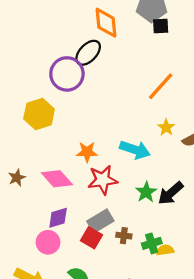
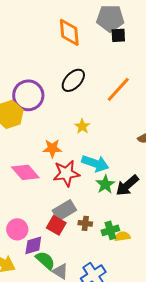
black ellipse: (88, 53) -> (73, 80), moved
purple circle: (67, 74) -> (28, 95), moved
yellow star: (166, 127) -> (82, 126), moved
cyan arrow: (135, 150) -> (95, 163), moved
purple diamond: (58, 218) -> (33, 245), moved

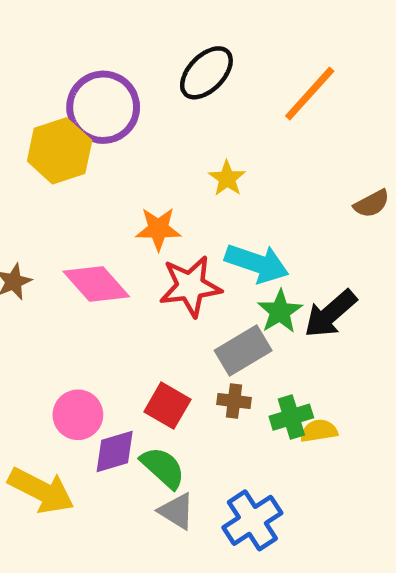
gray rectangle: (64, 210) -> (243, 351), moved
green semicircle: (45, 260) -> (163, 468), moved

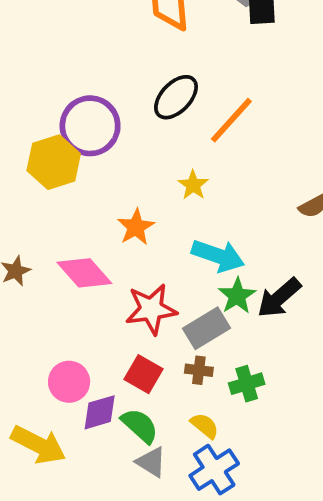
orange line: (310, 93) -> (231, 120), moved
orange star: (158, 229) -> (136, 227), turned -30
red star: (190, 286) -> (151, 309), moved
yellow semicircle: (319, 431) -> (205, 426), moved, turned 48

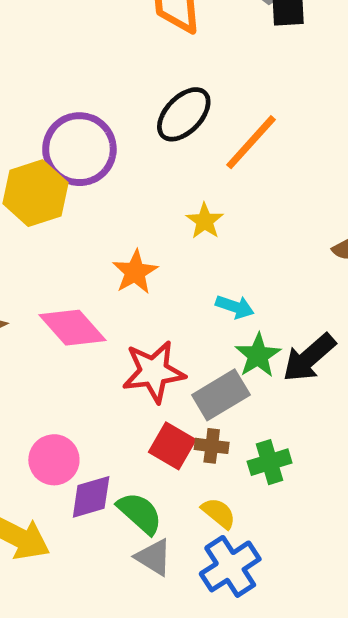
cyan arrow: (218, 256) -> (235, 307), size x0.6
red square: (144, 374) -> (172, 446), moved

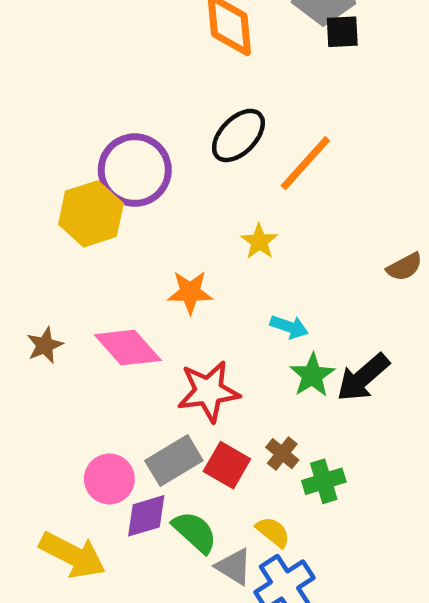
orange star: (135, 272) -> (190, 292), turned 30
gray rectangle: (221, 395) -> (174, 461), moved
brown cross: (212, 446) -> (282, 454), moved, turned 32
gray triangle: (154, 557) -> (234, 567), moved

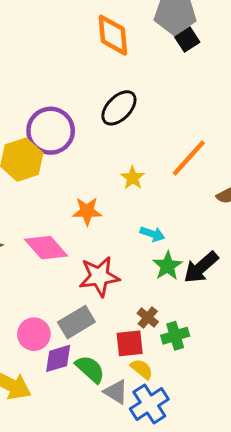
black square: (342, 32) -> (187, 40), turned -30
orange line: (305, 163) -> (189, 158), moved
red square: (227, 465) -> (130, 343), moved, turned -36

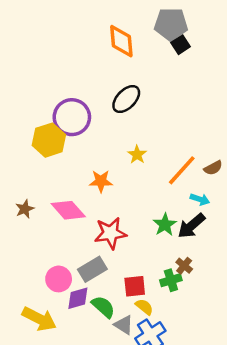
orange line: (189, 158) -> (182, 170), moved
cyan arrow: (152, 234) -> (200, 199), moved
brown cross: (148, 317) -> (184, 266), moved

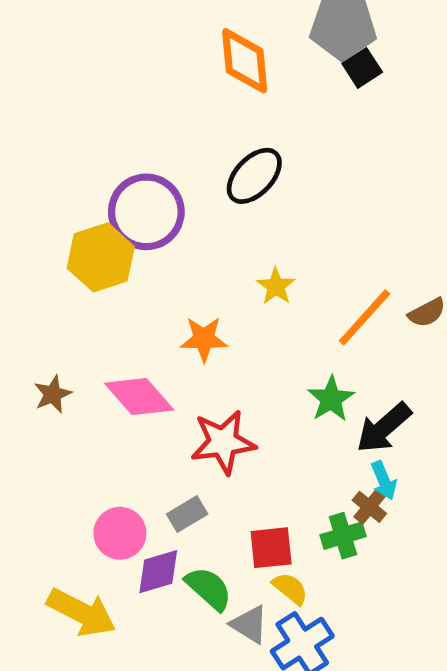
cyan arrow: (200, 199) -> (384, 481), moved, turned 48
green star: (165, 225) -> (331, 399), moved
gray rectangle: (92, 269) -> (187, 514), size x0.7

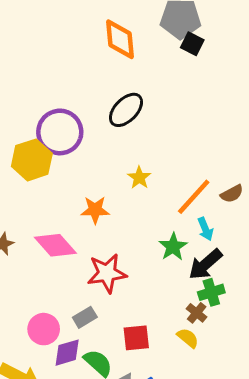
black square: (362, 68) -> (192, 44), turned -30
cyan arrow: (384, 481) -> (205, 229), moved
green cross: (343, 536) -> (211, 292), moved
yellow semicircle: (290, 588) -> (188, 338), moved

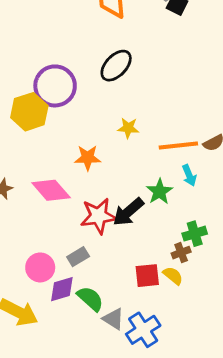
yellow star: (139, 178) -> (128, 128), turned -30
orange line: (194, 197) -> (178, 146), turned 42
black arrow: (205, 264) -> (128, 212), moved
brown cross: (197, 313) -> (181, 253), turned 30
red square: (136, 338) -> (147, 276), moved

